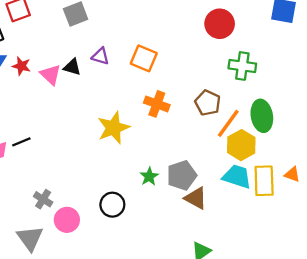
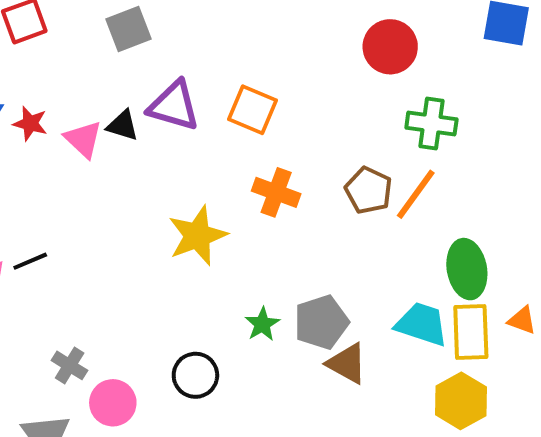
purple triangle: (100, 56) -> (174, 106), size x1.6
green ellipse: (262, 116) -> (467, 269), moved
orange line: (228, 123) -> (416, 194), moved
yellow hexagon: (241, 145) -> (461, 401), moved

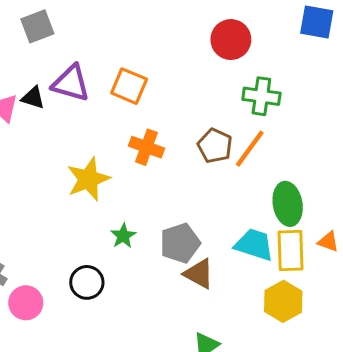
green star: (262, 324) -> (123, 236), moved

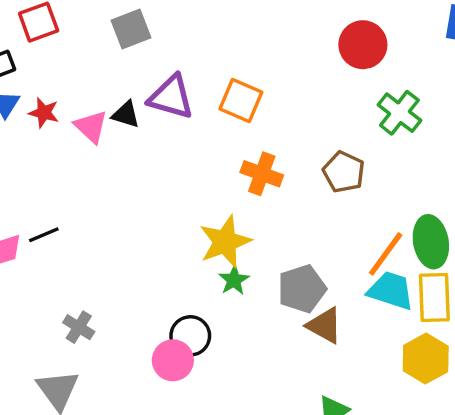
green cross: (261, 96) -> (399, 113), turned 30
orange line: (250, 149) -> (386, 254), moved
yellow star: (88, 179) -> (225, 242), moved
pink circle: (26, 303) -> (173, 360), moved

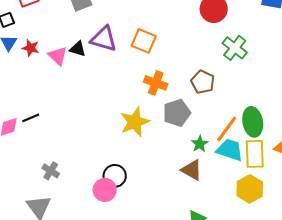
green star: (234, 280) -> (200, 144), moved
gray pentagon: (302, 289) -> (177, 113), moved

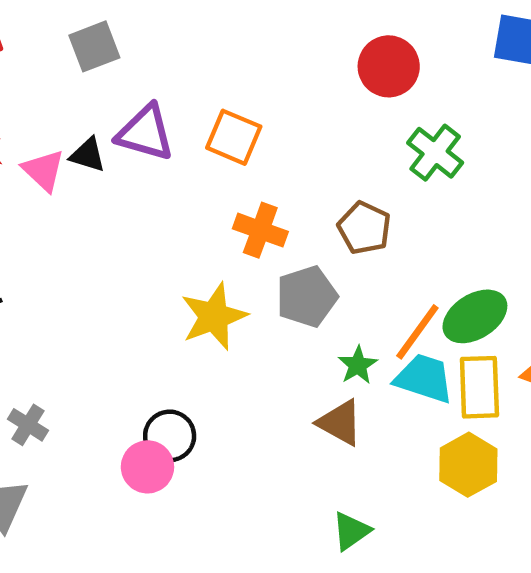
green ellipse: (253, 122) -> (475, 316), turned 68

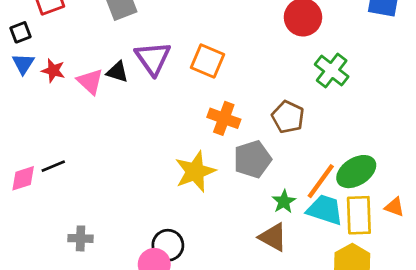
purple triangle: (145, 133) -> (153, 58), turned 39
gray cross: (28, 425) -> (81, 238), turned -30

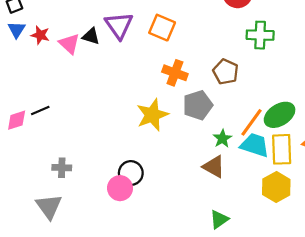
green cross: (332, 71) -> (260, 35), turned -36

